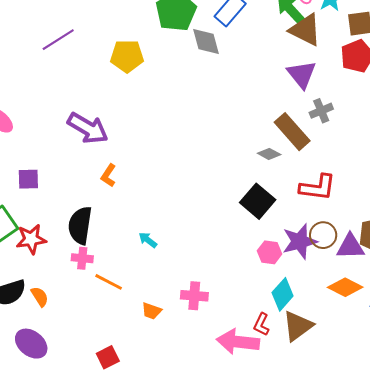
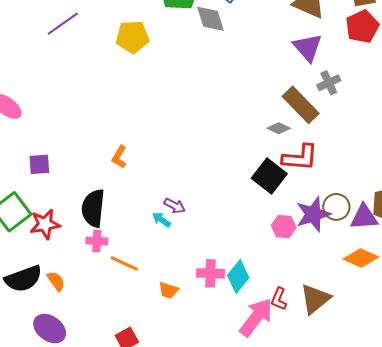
purple arrow: (88, 128) -> (175, 206), moved, size x0.5
red L-shape: (318, 187) -> (300, 158), moved
cyan diamond: (283, 294) -> (238, 276), moved
pink arrow: (238, 342) -> (256, 317), turned 123

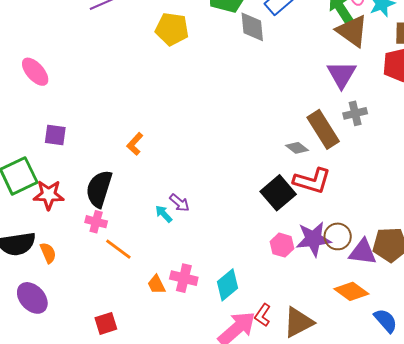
pink cross: (210, 273) -> (184, 278), moved
orange trapezoid: (168, 290) -> (156, 285), turned 35

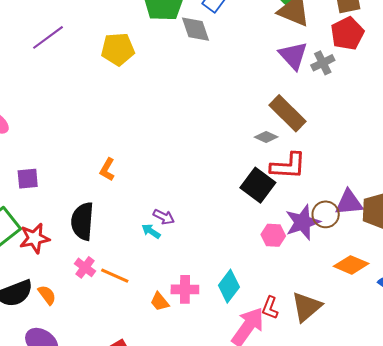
gray cross: (355, 113) -> (323, 63), moved
pink cross: (96, 222) -> (85, 267), moved, turned 35
purple triangle: (363, 252) -> (349, 202), moved

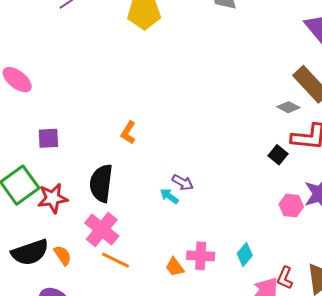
black square: (258, 185) -> (278, 155), size x0.6
pink cross: (85, 267) -> (102, 229), size x1.6
orange line: (115, 276) -> (116, 260), moved
cyan diamond: (229, 286) -> (245, 254), size x0.7

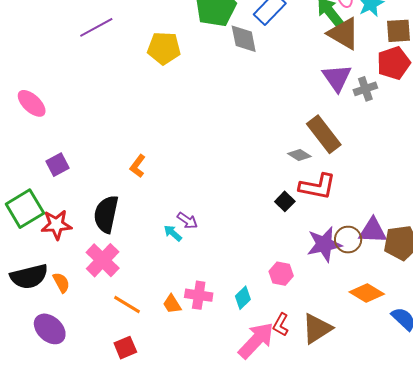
purple square: (48, 138) -> (58, 165), turned -30
pink hexagon: (291, 206) -> (281, 274), moved
orange line: (116, 260) -> (127, 304), moved

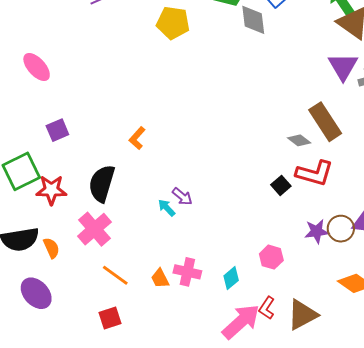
purple star: (324, 244) -> (317, 231), size x0.7

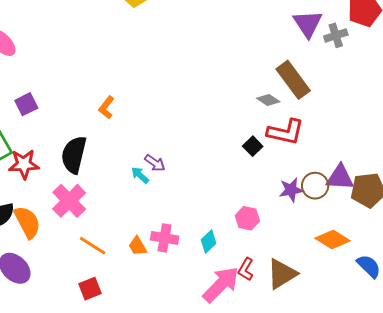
orange semicircle: (51, 248) -> (27, 222), size x1.6

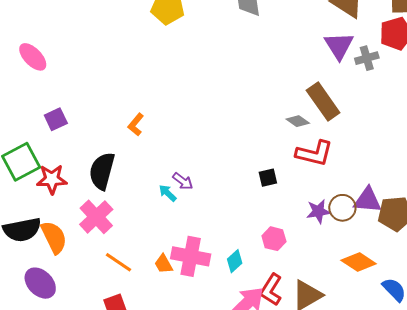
black square: (253, 146) -> (268, 178), moved, turned 30
pink cross: (165, 238) -> (191, 256), size x1.4
red L-shape: (246, 269) -> (271, 290), size x1.4

